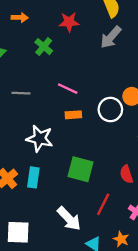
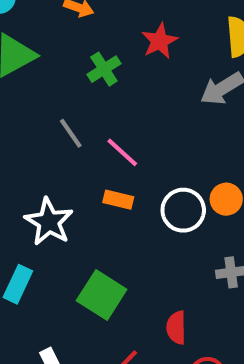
red star: (69, 22) -> (160, 41), turned 30
gray line: (21, 93) -> (71, 133), moved, turned 36

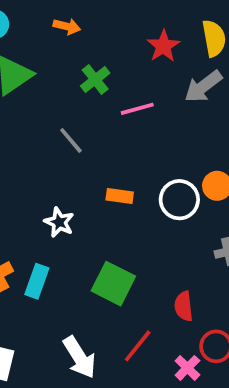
red star: (160, 41) -> (163, 46), moved
pink line: (122, 152) -> (137, 109), moved, turned -52
white star: (49, 222) -> (59, 222), size x0.7

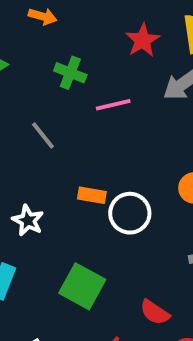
green cross: (95, 80) -> (70, 73), turned -32
white circle: (179, 200) -> (130, 213), moved
red semicircle: (184, 306) -> (155, 312), turned -52

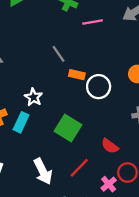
gray line: (43, 135) -> (59, 54), moved
white star: (28, 220) -> (33, 97), moved

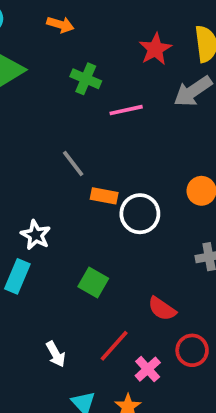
green square: (68, 128) -> (93, 283), size x0.7
white arrow: (43, 171) -> (56, 354), size x0.6
pink cross: (109, 184) -> (148, 369), moved

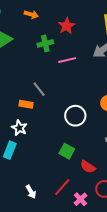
red star: (155, 49) -> (67, 26), moved
green cross: (86, 79) -> (45, 43), turned -35
orange rectangle: (104, 196) -> (26, 104), moved
green square: (93, 283) -> (67, 151), moved

